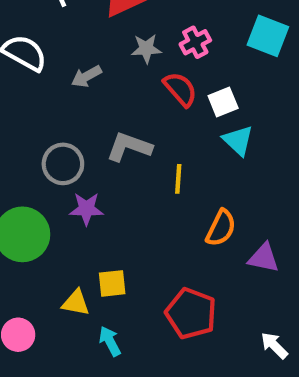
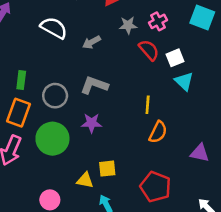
gray L-shape: (129, 147) -> (94, 85), moved
gray circle: (63, 164) -> (55, 96), moved
orange semicircle: (221, 228) -> (158, 132), moved

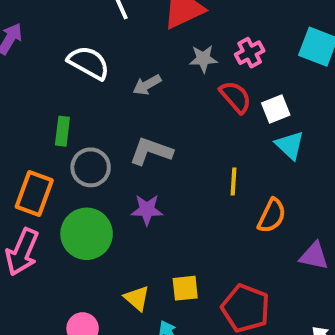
green rectangle: (21, 80) -> (62, 131), moved
orange semicircle: (158, 132) -> (272, 216), moved
yellow square: (107, 169) -> (185, 288), moved
yellow triangle: (85, 180) -> (137, 298), turned 30

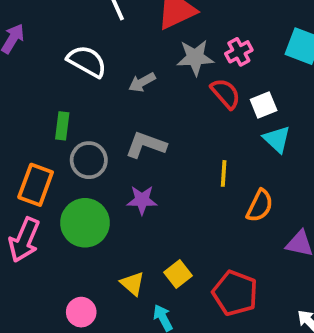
gray star: (203, 59) -> (195, 58), size x1.4
yellow square: (185, 288) -> (178, 274), turned -32

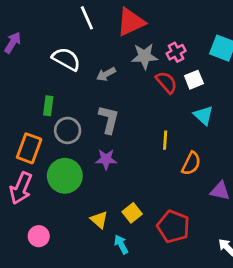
white square: (264, 105) -> (194, 80), moved
gray L-shape: (146, 145) -> (109, 119), turned 84
pink circle: (81, 312) -> (39, 236), moved

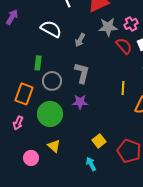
gray arrow: (106, 74) -> (80, 40), turned -32
pink arrow: (21, 188) -> (18, 123), size x0.6
yellow triangle: (99, 220) -> (54, 146), moved

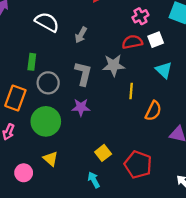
gray star: (108, 27) -> (114, 65), moved
red semicircle: (124, 46) -> (132, 42), turned -60

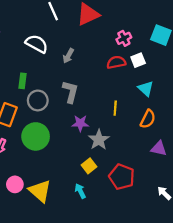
gray star: (114, 65) -> (99, 140), moved, turned -30
purple star: (81, 107) -> (80, 123), moved
orange semicircle: (153, 111) -> (148, 119), moved
yellow triangle: (50, 159) -> (40, 191), moved, size x1.6

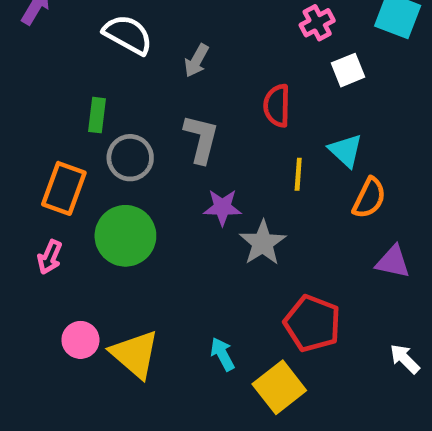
red semicircle: (116, 62) -> (277, 106), moved, turned -78
cyan triangle: (146, 88) -> (346, 151), moved
yellow square: (89, 166) -> (279, 387), moved, size x1.5

